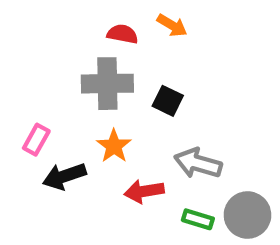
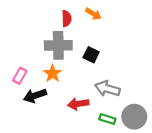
red semicircle: (123, 34) -> (67, 19), turned 77
orange star: (114, 146) -> (52, 73), moved

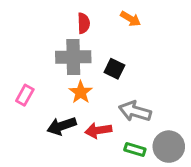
orange arrow: (93, 14) -> (131, 19), moved
orange star: (52, 73) -> (81, 92), moved
black arrow: (35, 96) -> (62, 126), moved

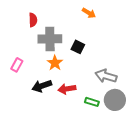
red semicircle: (84, 23) -> (33, 20), moved
gray arrow: (135, 111) -> (106, 76), moved

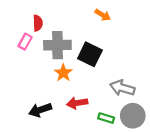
black square: (78, 47) -> (90, 54), size x1.5
pink rectangle: (17, 65) -> (25, 42), moved
black arrow: (42, 86) -> (40, 110), moved

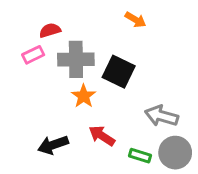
red semicircle: (38, 23) -> (50, 30), turned -105
pink rectangle: (25, 42) -> (33, 55), turned 35
red arrow: (77, 103) -> (102, 136), turned 42

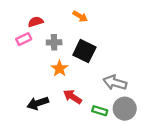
orange arrow: (135, 20) -> (80, 16), moved
gray cross: (76, 59) -> (54, 42), size x0.6

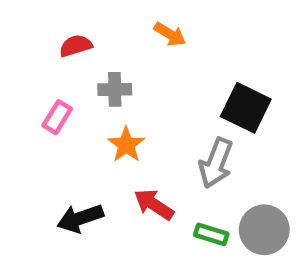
pink rectangle: (24, 39) -> (57, 117), moved, turned -32
black square: (84, 51) -> (246, 108), moved
gray arrow: (115, 83) -> (216, 163), moved, turned -85

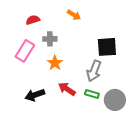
black square: (246, 108) -> (107, 47), turned -30
pink rectangle: (57, 117) -> (25, 51), size x1.5
green rectangle: (211, 234) -> (92, 94), moved

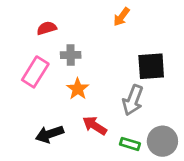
orange arrow: (74, 15) -> (121, 17), moved, turned 96
green rectangle: (92, 94) -> (130, 144), moved

